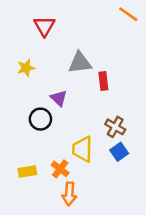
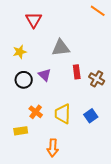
red rectangle: (103, 81) -> (77, 72), moved
black circle: (40, 119) -> (24, 80), moved
brown cross: (115, 127) -> (97, 79), moved
orange cross: (60, 169) -> (36, 112), moved

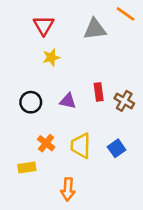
gray triangle: (61, 48) -> (95, 29), moved
yellow star: (20, 52) -> (51, 57), moved
purple triangle: (45, 75) -> (68, 101), moved, turned -32

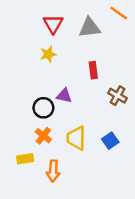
red triangle: (44, 25) -> (53, 24), moved
red rectangle: (99, 92) -> (93, 70), moved
black circle: (31, 102) -> (43, 108), moved
orange arrow: (68, 189) -> (53, 171), moved

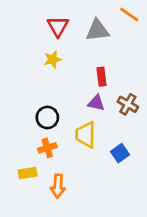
purple triangle: (64, 96) -> (96, 103), moved
orange cross: (43, 136) -> (47, 148), turned 35
yellow trapezoid: (76, 138) -> (86, 135), moved

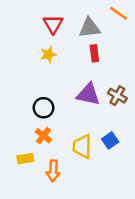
red rectangle: (101, 77) -> (94, 53), moved
purple triangle: (96, 103) -> (88, 94), size x1.5
yellow trapezoid: (86, 135) -> (82, 146), moved
orange cross: (47, 148) -> (43, 136), turned -35

